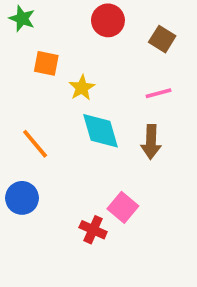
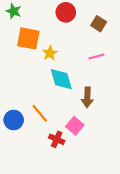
orange square: (46, 63) -> (28, 38), size x1.5
brown arrow: (151, 142) -> (87, 97), moved
orange line: (35, 144) -> (40, 113), moved

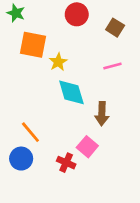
orange line: (40, 113) -> (30, 132), moved
blue circle: (14, 120) -> (21, 159), moved

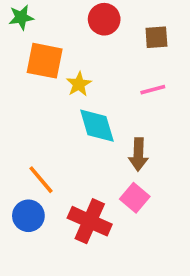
green star: (16, 13) -> (21, 17), turned -30
brown square: (115, 28) -> (156, 37), turned -36
pink square: (87, 147) -> (135, 198), moved
red cross: (66, 163) -> (90, 221), size x1.6

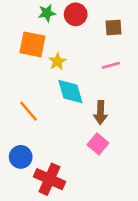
green star: (21, 17) -> (47, 13), moved
orange line: (41, 180) -> (29, 111), moved
red cross: (90, 221) -> (49, 179), moved

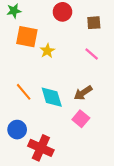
green star: (47, 13) -> (14, 11), moved
pink line: (111, 65) -> (92, 54), turned 56
cyan diamond: (70, 92) -> (52, 97), moved
brown arrow: (100, 112) -> (83, 93), turned 54

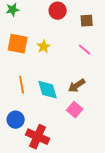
orange square: (27, 37) -> (18, 44), moved
orange line: (24, 92) -> (22, 85), turned 30

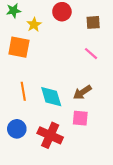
yellow star: (44, 47) -> (34, 25), moved
pink square: (75, 110) -> (80, 118), turned -35
red cross: (38, 137) -> (50, 135), moved

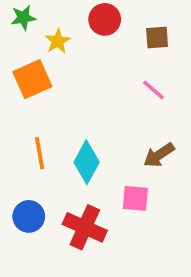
orange square: (19, 47) -> (32, 79), turned -35
brown arrow: (82, 92) -> (159, 155), moved
cyan diamond: (51, 97) -> (87, 162), turned 45

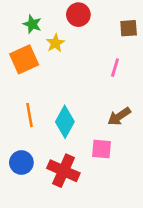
green star: (23, 18) -> (32, 24), moved, turned 30
brown square: (157, 38) -> (129, 28), moved
yellow star: (58, 41) -> (55, 43), moved
pink line: (153, 90) -> (115, 68), turned 66

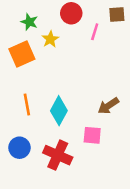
brown square: (129, 28) -> (117, 15), moved
pink line: (115, 68) -> (95, 32), moved

